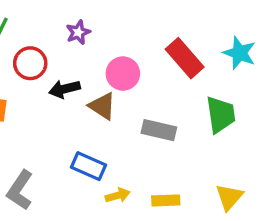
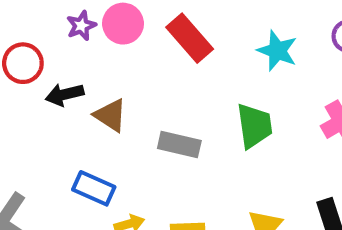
red rectangle: (185, 58) -> (190, 38), moved
pink circle: (123, 74) -> (123, 24), moved

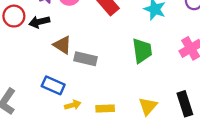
black arrow: (65, 94) -> (39, 22), moved
gray rectangle: (179, 145) -> (85, 59), moved

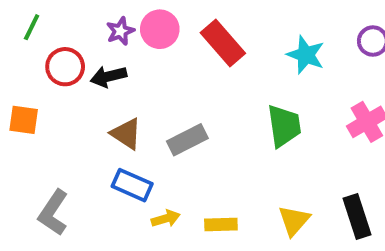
brown triangle: (62, 45) -> (126, 134), moved
gray rectangle: (85, 59) -> (187, 140), turned -40

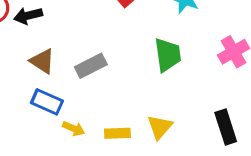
yellow arrow: (166, 219) -> (74, 129), turned 40
yellow triangle: (294, 221) -> (160, 127), moved

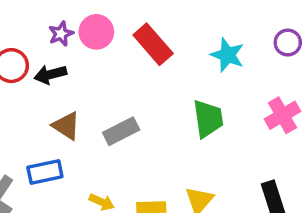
blue rectangle: (47, 102) -> (45, 172), moved, turned -36

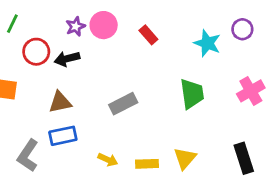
purple circle: (288, 43) -> (242, 29), moved
red rectangle: (153, 44) -> (148, 35), size x0.6
brown triangle: (66, 126) -> (60, 102), moved, turned -45

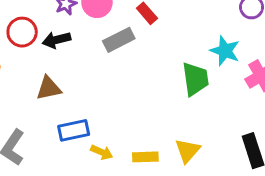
cyan star: (207, 43) -> (225, 51), moved
gray rectangle: (123, 104) -> (119, 40), moved
blue rectangle: (63, 136) -> (74, 130), moved

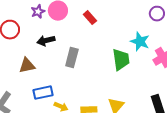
black arrow: (56, 40) -> (46, 41), moved
gray rectangle: (119, 40) -> (72, 58), moved, turned -48

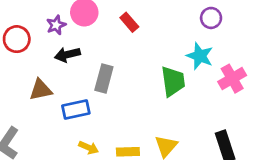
purple star: (38, 12) -> (56, 25), moved
purple circle: (157, 14) -> (211, 18), moved
blue rectangle: (43, 93) -> (76, 110), moved

